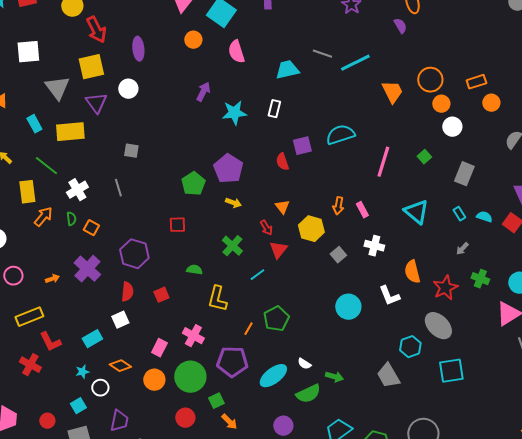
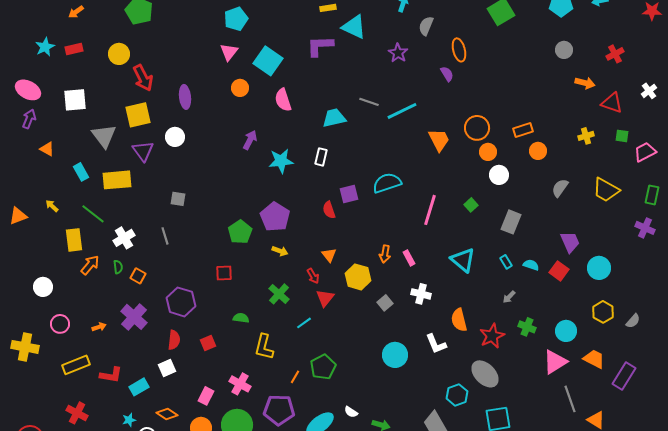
red L-shape: (50, 342) -> (111, 375), moved, turned -55

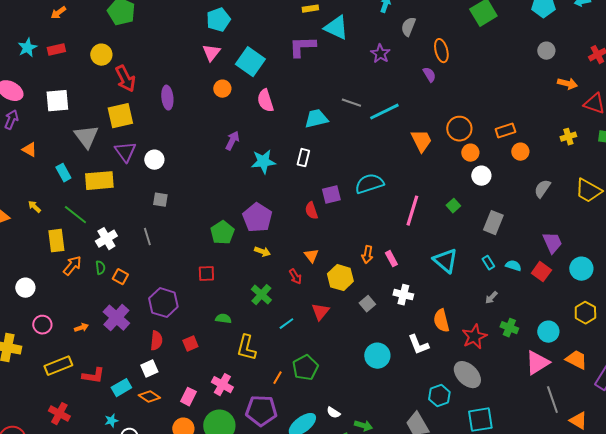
white circle: (175, 137) -> (154, 160), moved
red triangle: (325, 298) -> (320, 312), moved
orange diamond: (167, 414) -> (149, 397), moved

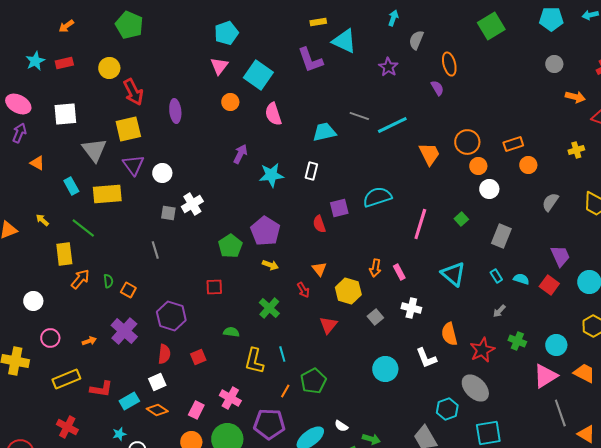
purple L-shape: (302, 47) -> (310, 60), turned -108
white cross: (106, 239) -> (192, 204), moved
cyan line: (286, 324) -> (282, 354), moved, turned -70

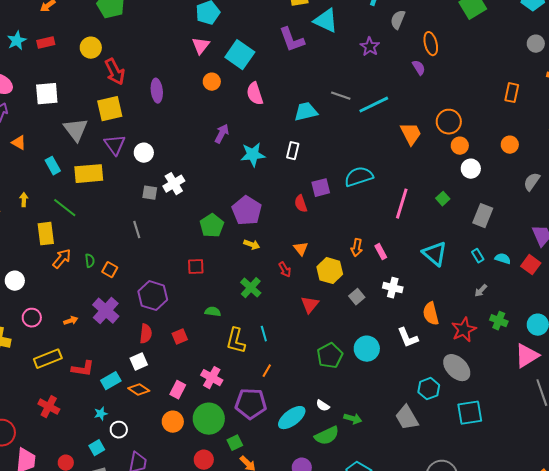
orange rectangle: (513, 144) -> (512, 93), moved, turned -60
yellow arrow: (42, 220) -> (24, 200), turned 48
green pentagon: (313, 381) -> (330, 356), moved

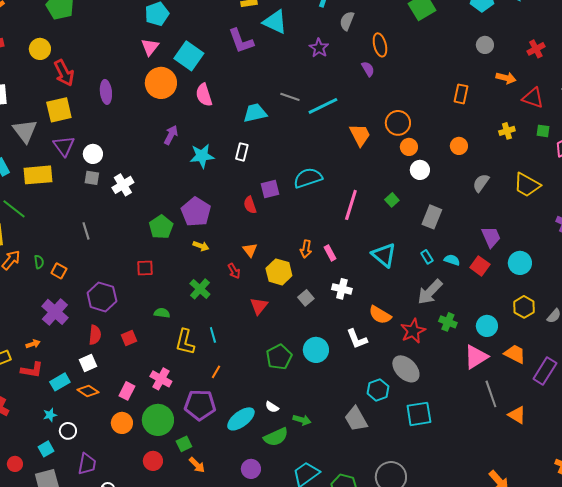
orange circle: (212, 82) -> (161, 83), size x1.8
gray square: (150, 193) -> (92, 178), moved
gray arrow: (481, 291) -> (430, 292), size x2.0
orange semicircle: (431, 314) -> (380, 315), turned -45
orange arrow: (71, 321) -> (33, 344), moved

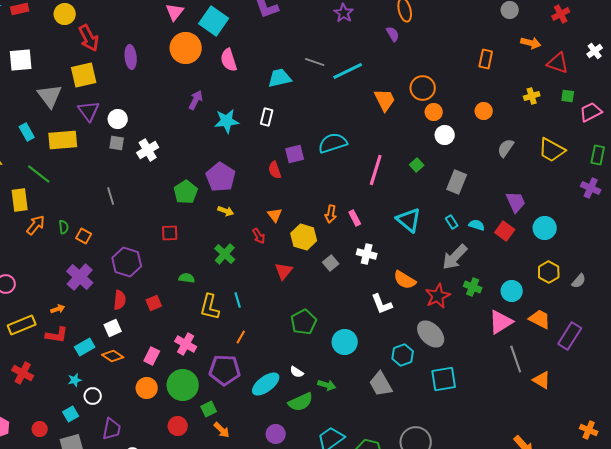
cyan circle: (316, 350) -> (345, 342), moved

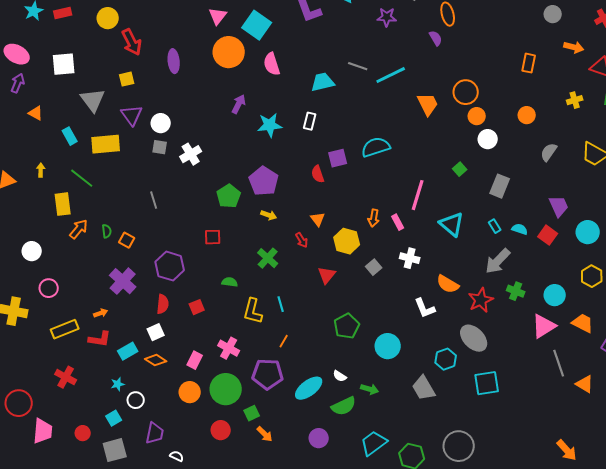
purple star: (344, 13) -> (387, 17), turned -30
yellow square: (84, 75) -> (127, 79), size x0.6
pink line: (376, 170) -> (418, 195), moved

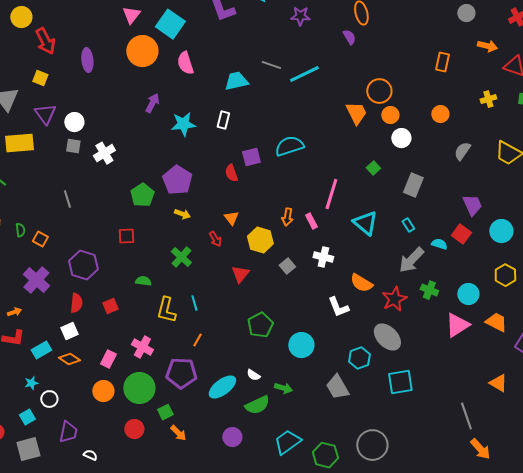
yellow square: (127, 79) -> (40, 78), turned 35
orange trapezoid: (428, 104) -> (356, 113), moved
cyan semicircle: (520, 229) -> (439, 244), moved
gray line: (559, 363) -> (466, 416), moved

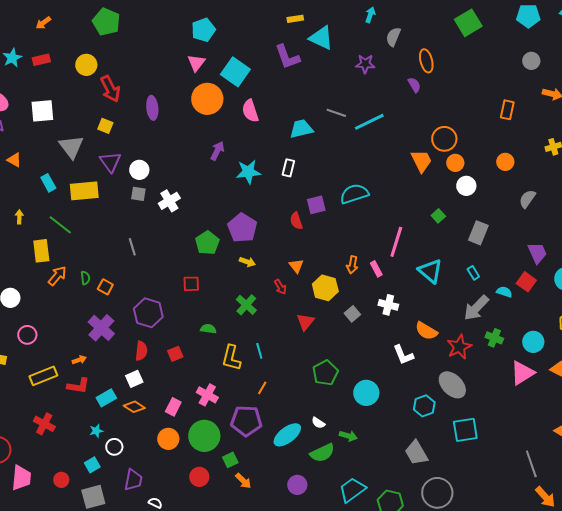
gray trapezoid: (337, 387) -> (416, 453), moved

